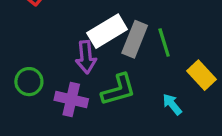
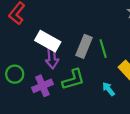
white rectangle: (107, 31) -> (48, 41), moved, turned 60
purple cross: (71, 99) -> (42, 86), turned -36

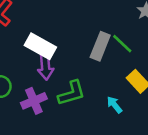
gray rectangle: (84, 46) -> (100, 46), moved
green line: (103, 49) -> (122, 44), moved, turned -30

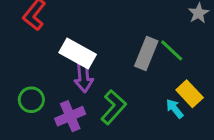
green L-shape: (72, 93) -> (113, 107), turned -32
cyan arrow: (114, 105) -> (175, 109), moved

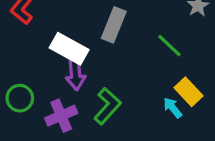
gray rectangle: (146, 53) -> (114, 25), moved

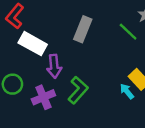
green line: (169, 46) -> (128, 32), moved
white rectangle: (69, 49) -> (33, 44), moved

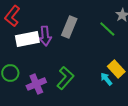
white rectangle: (33, 44) -> (27, 39), turned -40
purple arrow: (54, 66) -> (45, 36), moved

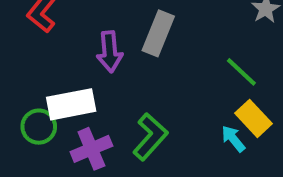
green line: (107, 29) -> (241, 72), moved
white rectangle: (27, 39) -> (71, 104), moved

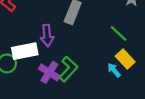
purple arrow: (110, 52) -> (47, 36), moved
purple cross: (91, 149) -> (49, 72), moved, turned -35

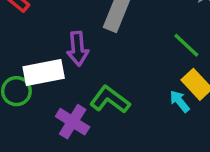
green L-shape: (68, 69) -> (110, 100), turned -95
purple cross: (49, 72) -> (73, 122), moved

